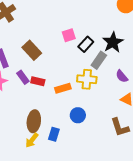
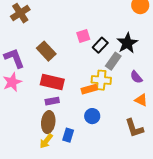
purple rectangle: (23, 77) -> (52, 101), moved, turned -64
red rectangle: (38, 81) -> (52, 82), size x1.6
orange rectangle: (63, 88) -> (89, 89), moved

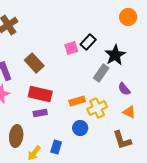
black rectangle: (100, 45) -> (88, 42), moved
yellow cross: (101, 80) -> (97, 108), moved, turned -30
brown ellipse: (48, 122) -> (16, 136), moved

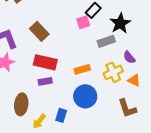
pink square: (71, 48) -> (83, 22), moved
gray rectangle: (101, 73) -> (106, 41), turned 36
yellow cross: (97, 108) -> (113, 72), moved
blue circle: (80, 128) -> (85, 96), size x1.5

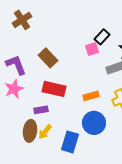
purple rectangle: (45, 81) -> (41, 110), moved
blue rectangle: (61, 115) -> (70, 142), size x1.5
yellow arrow: (39, 121) -> (45, 132), moved

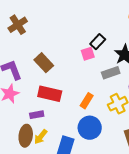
orange rectangle: (91, 96) -> (87, 101), turned -42

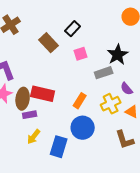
black rectangle: (98, 42) -> (73, 29), moved
brown rectangle: (44, 63) -> (49, 43), moved
brown ellipse: (26, 136) -> (23, 99), moved

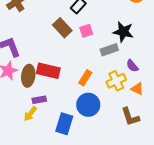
brown rectangle: (49, 43) -> (62, 28), moved
black star: (118, 55) -> (123, 32), turned -30
purple rectangle: (30, 115) -> (39, 100), moved
yellow arrow: (34, 137) -> (30, 114), moved

